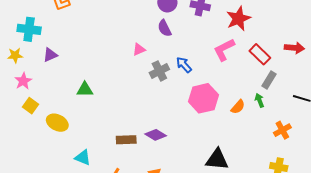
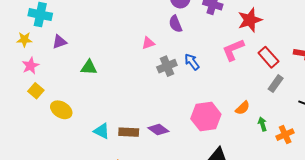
green triangle: (85, 90) -> (89, 67), moved
pink hexagon: (203, 98) -> (206, 116), moved
green arrow: (259, 100) -> (262, 124), moved
cyan triangle: (83, 158) -> (102, 131), moved

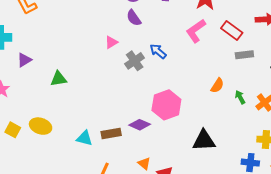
gray rectangle: (276, 84) -> (244, 55), turned 60
yellow square: (36, 91) -> (13, 130), moved
pink hexagon: (206, 116) -> (166, 105), moved

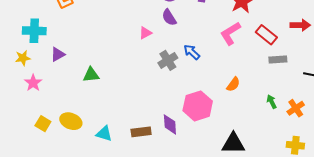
pink triangle: (111, 42) -> (145, 33), moved
orange semicircle: (217, 86) -> (233, 84), moved
purple diamond: (140, 125) -> (170, 124), turned 60
cyan triangle: (84, 138) -> (104, 134), moved

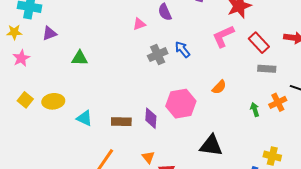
orange cross: (296, 108) -> (278, 102), moved
yellow ellipse: (71, 121) -> (53, 101), turned -35

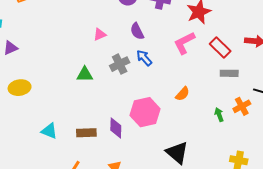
purple semicircle: (165, 12) -> (137, 31), moved
green triangle: (80, 58) -> (85, 74), moved
yellow ellipse: (53, 101) -> (20, 88), moved
black triangle: (211, 146) -> (177, 153), turned 35

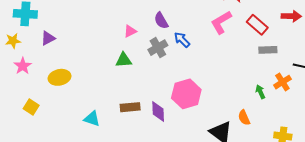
purple semicircle: (137, 31) -> (161, 21), moved
pink triangle: (100, 34) -> (130, 31), moved
orange semicircle: (183, 94) -> (244, 118), moved, turned 119
brown rectangle: (86, 133) -> (130, 107), moved

